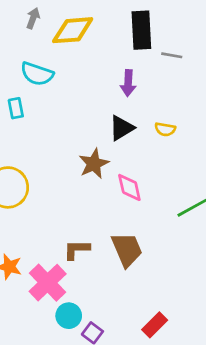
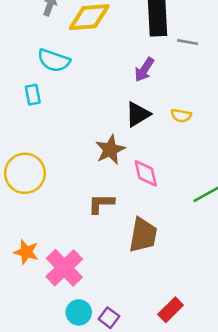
purple arrow: (128, 83) -> (144, 70), turned 30
brown L-shape: (77, 250) -> (101, 203), moved
brown trapezoid: (127, 250) -> (143, 235), turned 33
cyan circle: (69, 316) -> (79, 312), moved

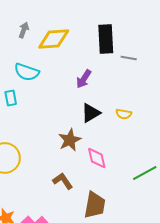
purple arrow: (144, 70) -> (84, 79), moved
brown L-shape: (101, 203) -> (63, 181), turned 55

